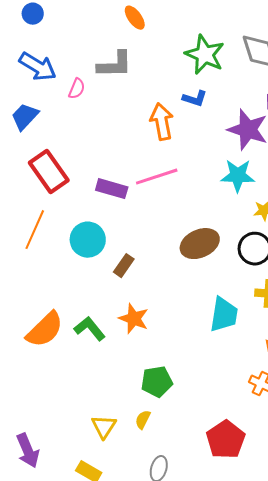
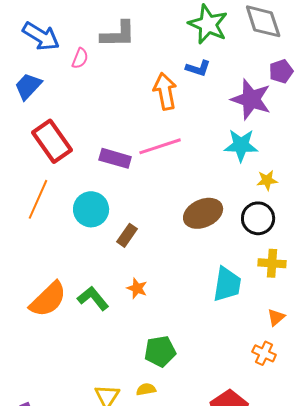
orange star: (134, 319) -> (137, 288), size x0.7
yellow semicircle: (143, 420) -> (146, 389), turned 54

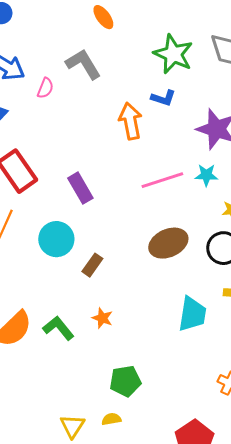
gray L-shape: (118, 34) -> (83, 64), turned -120
cyan star: (241, 145) -> (206, 175), size x0.7
pink line: (160, 146) -> (162, 180), moved
purple rectangle: (115, 158) -> (80, 188), turned 44

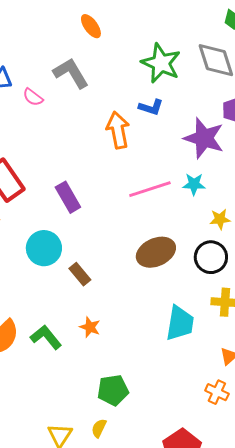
pink semicircle: (45, 88) -> (33, 97), turned 105
brown rectangle: (92, 265) -> (80, 274), turned -75
yellow semicircle: (111, 419) -> (99, 428), turned -54

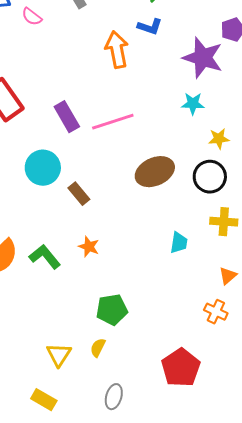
pink line: (150, 189) -> (113, 122), moved
cyan trapezoid: (180, 323) -> (179, 243), size x0.6

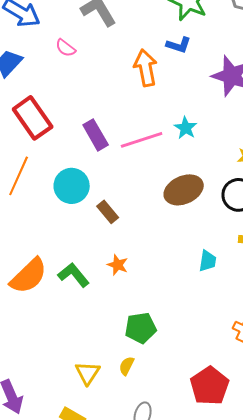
pink semicircle: (32, 17) -> (66, 48), moved
cyan star: (193, 104) -> (186, 128), moved, turned 30

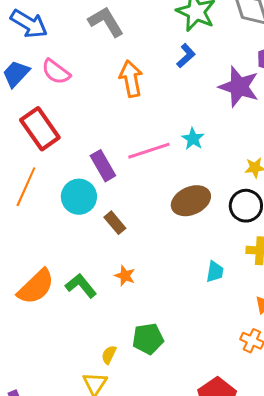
blue L-shape: (179, 45) -> (186, 56), turned -60
pink semicircle: (66, 48) -> (56, 72), moved, size x1.4
orange arrow: (146, 68) -> (131, 79), moved
purple rectangle: (96, 135) -> (103, 166), moved
yellow semicircle: (127, 366) -> (109, 355), moved

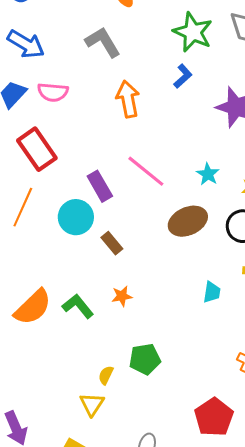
pink semicircle: (56, 72) -> (53, 92), turned -32
cyan star: (193, 139) -> (208, 174), moved
pink line: (149, 151) -> (146, 171), turned 57
orange star: (125, 276) -> (122, 296), turned -30

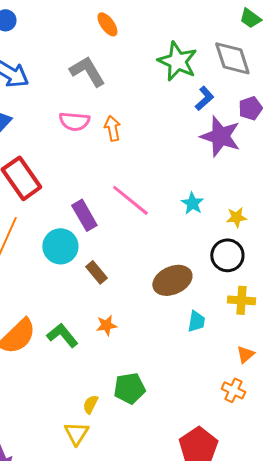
blue L-shape: (183, 76) -> (204, 98), moved
pink semicircle: (53, 92) -> (74, 121), moved
orange arrow: (128, 99) -> (112, 128), size x0.7
brown ellipse: (188, 221) -> (172, 280), moved

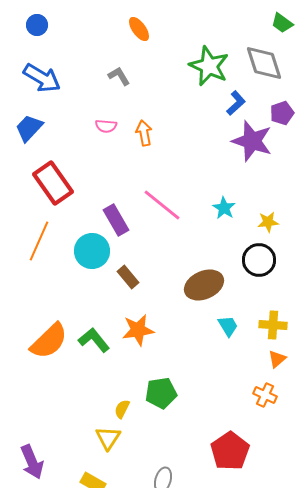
gray L-shape: (87, 71) -> (119, 76), size x0.6
pink semicircle: (74, 121) -> (106, 126), size x0.7
yellow cross: (241, 300) -> (273, 325), moved
cyan trapezoid: (196, 321) -> (228, 326), turned -40
orange star: (106, 325) -> (138, 330), size x1.5

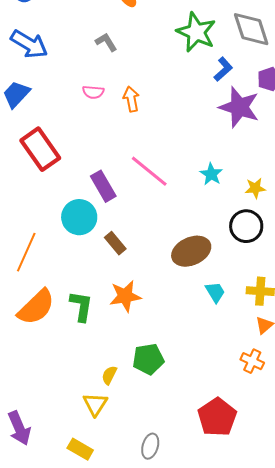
orange line: (39, 241) -> (26, 252), moved
green L-shape: (94, 340) -> (81, 306), turned 48

